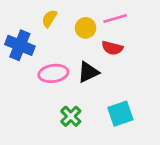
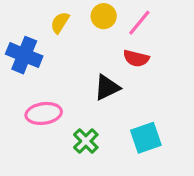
pink line: (115, 19) -> (139, 23), turned -35
yellow circle: (86, 28) -> (104, 16), moved
pink ellipse: (53, 73) -> (44, 113), moved

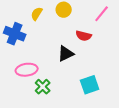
pink line: (139, 23) -> (102, 14), moved
green cross: (86, 141) -> (43, 87), moved

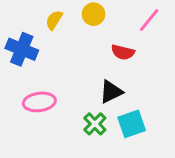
black triangle: (66, 54) -> (111, 92), moved
green cross: (43, 87) -> (95, 124), moved

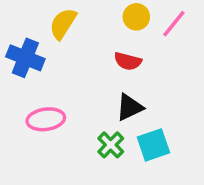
yellow circle: (94, 14) -> (136, 17), moved
yellow semicircle: (54, 20) -> (63, 24), size x1.4
red semicircle: (123, 52) -> (128, 61), moved

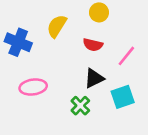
yellow semicircle: (63, 24) -> (57, 26), moved
pink line: (174, 24) -> (126, 56), moved
cyan square: (153, 145) -> (123, 97), moved

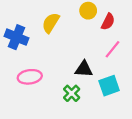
red semicircle: (93, 45) -> (108, 22), moved, turned -77
black triangle: (94, 78) -> (84, 69), turned 30

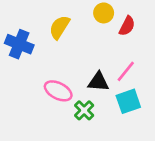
pink line: (112, 49) -> (126, 71), moved
pink ellipse: (30, 77) -> (58, 91), moved, turned 35

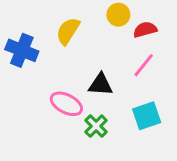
red semicircle: (127, 26) -> (145, 30), turned -132
pink line: (126, 71) -> (144, 65), moved
black triangle: (98, 82) -> (101, 84), moved

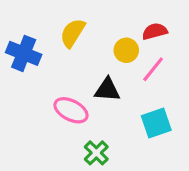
yellow circle: (118, 15) -> (126, 50), moved
green cross: (96, 126) -> (96, 153), moved

